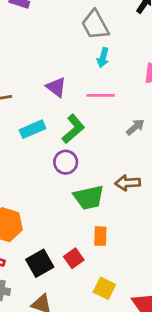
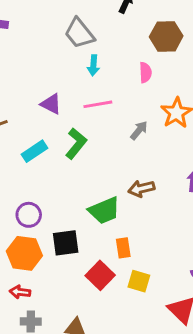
purple circle: (66, 162) -> (29, 215), moved
red square: (74, 258) -> (100, 275), size x1.4
black square: (40, 263) -> (66, 243), moved, turned 32
yellow square: (104, 288) -> (139, 281), moved

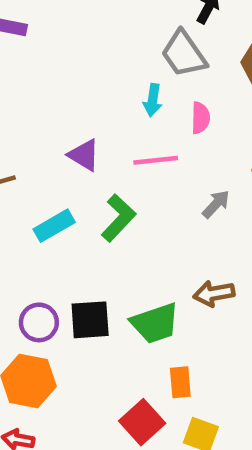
gray trapezoid: (79, 33) -> (184, 54), moved
pink semicircle: (145, 72) -> (200, 118), moved
black square: (66, 243) -> (90, 320), moved

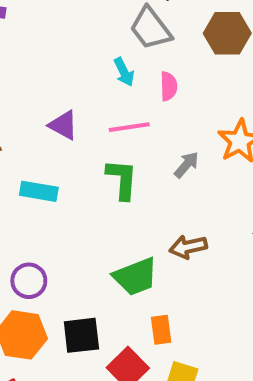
cyan arrow: (153, 100) -> (124, 72), turned -32
green L-shape: (118, 218) -> (122, 179), moved, turned -36
cyan rectangle: (54, 226) -> (39, 191), turned 42
black square: (90, 320) -> (81, 335), moved

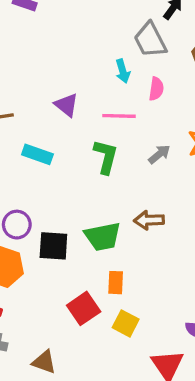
black square: (81, 335) -> (53, 246), moved

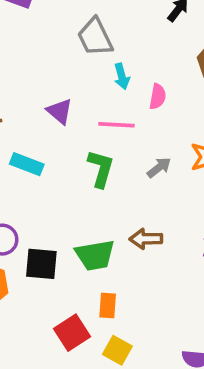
gray trapezoid: (150, 40) -> (95, 37), moved

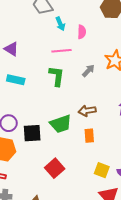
purple triangle: (60, 111) -> (11, 49), moved
orange rectangle: (108, 306) -> (89, 136), moved
yellow square: (117, 350) -> (102, 170), moved

